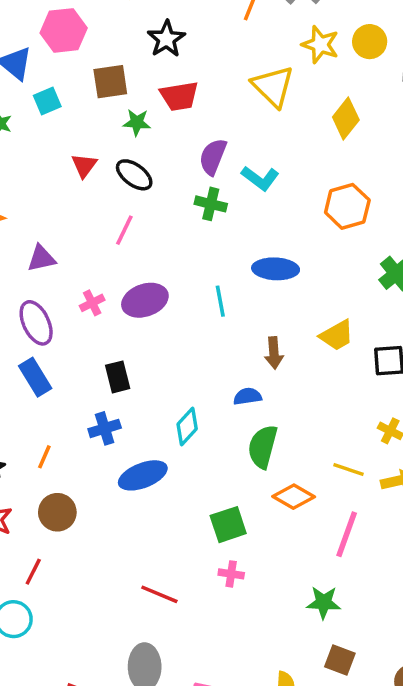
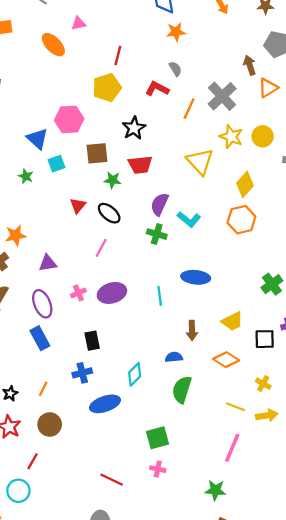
orange hexagon: (347, 206) -> (241, 220), moved
orange diamond: (294, 497) -> (226, 360), moved

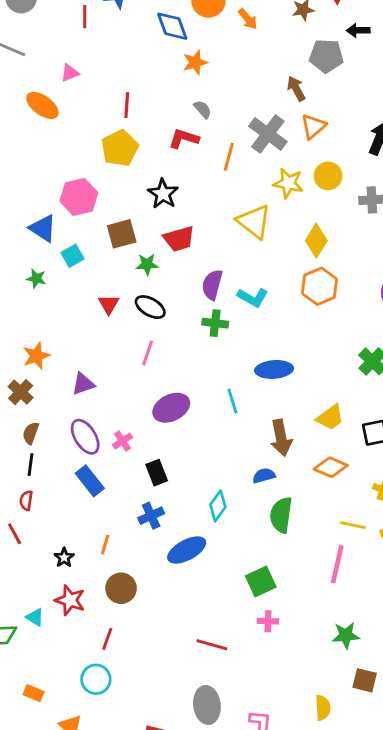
orange triangle: (268, 88) -> (313, 126), moved
pink cross: (78, 293) -> (123, 441), moved
brown arrow: (192, 330) -> (281, 438), size x1.4
pink line: (232, 448) -> (337, 564), moved

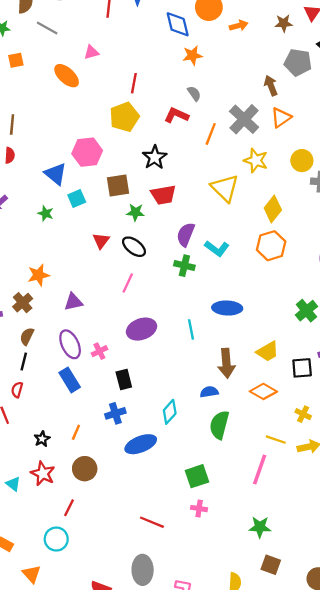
orange arrow: (248, 19) -> (239, 26), turned -72
yellow circle: (328, 176) -> (302, 161), moved

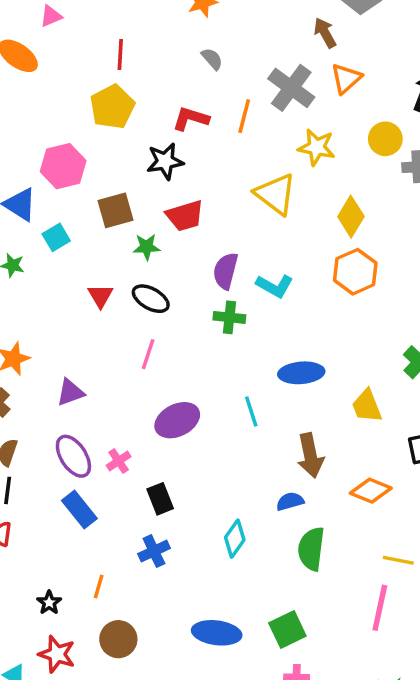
red L-shape: (176, 115) -> (191, 119), moved
black star: (155, 157) -> (165, 161), turned 30
yellow trapezoid: (268, 351) -> (367, 406), moved, turned 105
blue ellipse: (141, 444) -> (217, 633), moved, turned 36

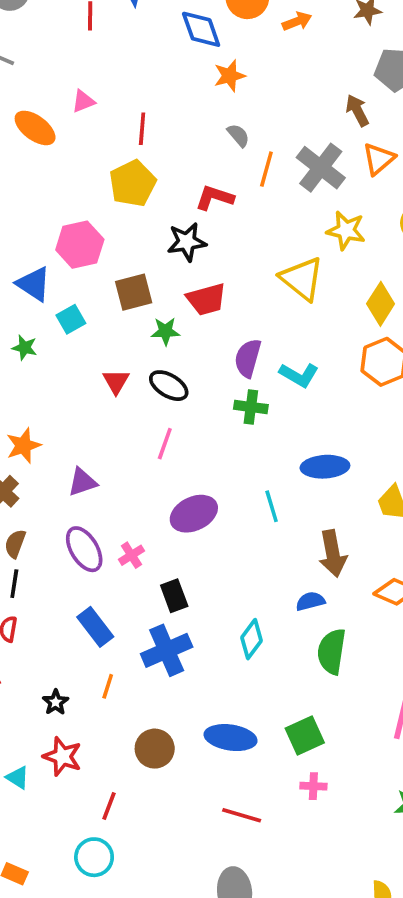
pink triangle: (51, 16) -> (83, 101), moved
orange line: (244, 116) -> (266, 169), moved
blue rectangle: (79, 510) -> (95, 627), moved
blue cross: (154, 551) -> (167, 650), size x1.5
brown circle: (118, 639) -> (155, 749), moved

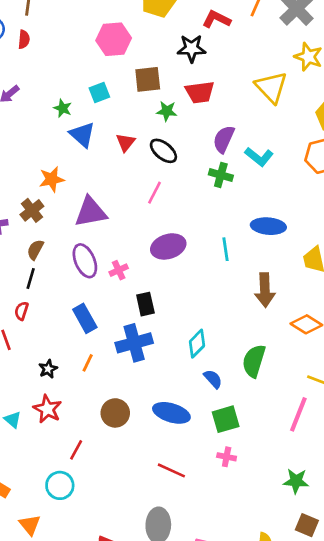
blue triangle: (34, 284) -> (82, 135), moved
purple triangle: (82, 482) -> (91, 212), size x1.5
blue semicircle: (310, 601) -> (213, 379), moved, turned 54

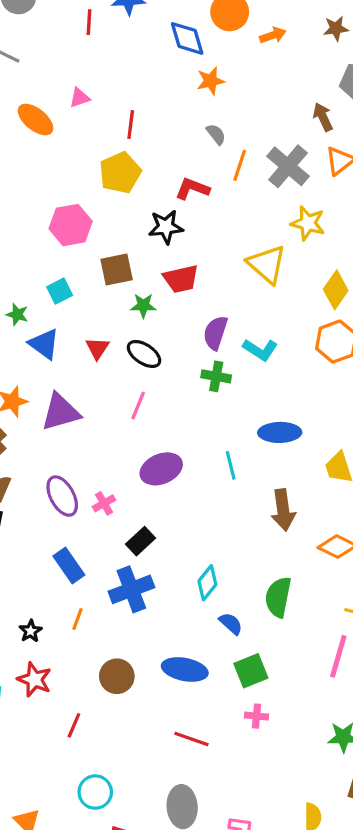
purple triangle: (91, 212) -> (61, 412), moved
black rectangle: (145, 304) -> (140, 541), turned 65
cyan circle: (60, 485) -> (95, 792), moved

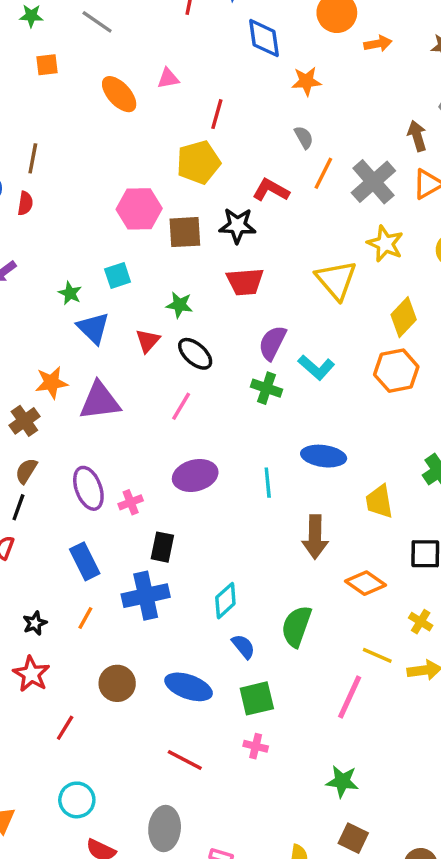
blue diamond: (187, 38) -> (264, 38), moved
brown square: (117, 270) -> (185, 232), moved
green star: (143, 306) -> (179, 305), moved
black rectangle: (140, 541) -> (162, 547), turned -44

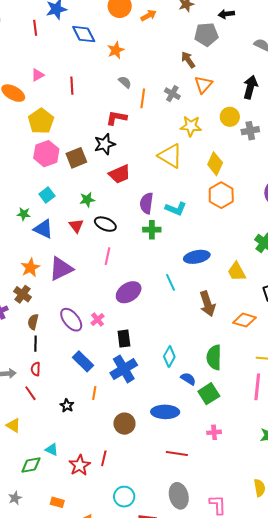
yellow pentagon: (198, 162) -> (41, 121), moved
gray cross: (373, 182) -> (172, 94), size x0.6
red star: (31, 674) -> (80, 465), moved, turned 30
green square: (257, 698) -> (209, 394), moved

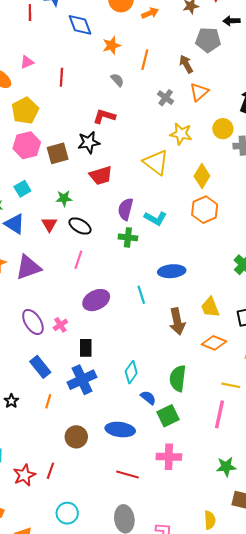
orange line: (143, 98) -> (145, 60), moved
yellow trapezoid: (237, 272) -> (210, 307), moved
black star: (67, 406) -> (11, 401), moved
pink cross: (214, 432) -> (169, 457), size x1.6

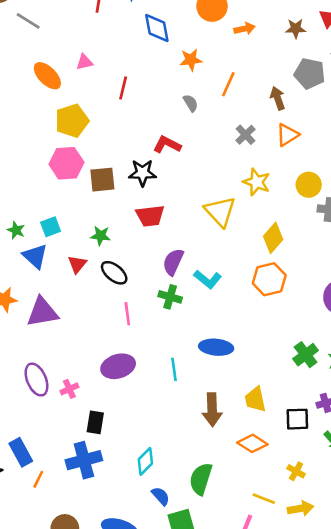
cyan square: (22, 189) -> (51, 227), moved
pink line: (78, 260) -> (127, 314), moved, turned -36
blue rectangle: (40, 367) -> (21, 452), moved

